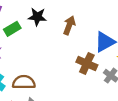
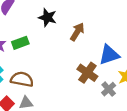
green rectangle: (12, 29) -> (20, 43), moved

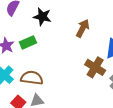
black star: (47, 18) -> (42, 17), moved

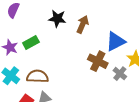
black star: (42, 17) -> (57, 19), moved

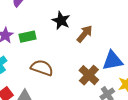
brown semicircle: (37, 76) -> (42, 68), moved

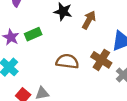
brown semicircle: (42, 68) -> (67, 61), moved

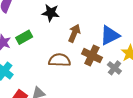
brown arrow: (89, 20) -> (74, 33), moved

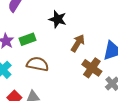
brown semicircle: (59, 60) -> (37, 64), moved

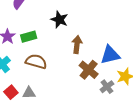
brown arrow: (78, 43) -> (77, 44), turned -30

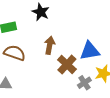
brown arrow: (77, 44) -> (50, 45), moved

